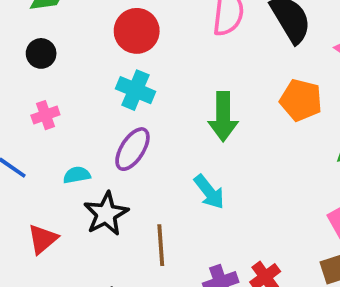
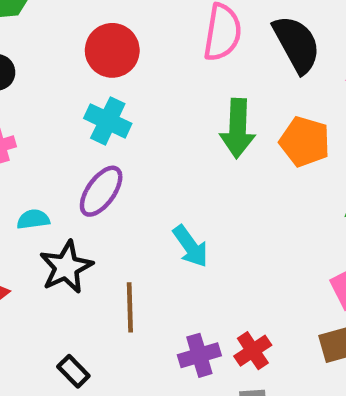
green arrow: (223, 117) -> (238, 128), moved

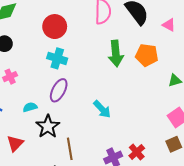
brown line: (130, 307) -> (70, 149), moved

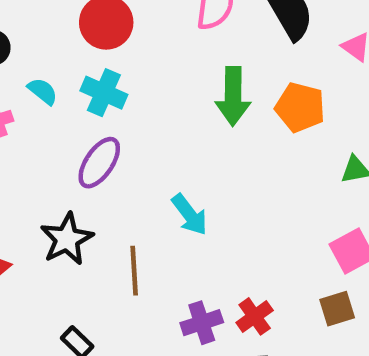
cyan semicircle: (30, 107) -> (43, 91), moved, turned 48
brown line: (70, 149) -> (134, 271), moved

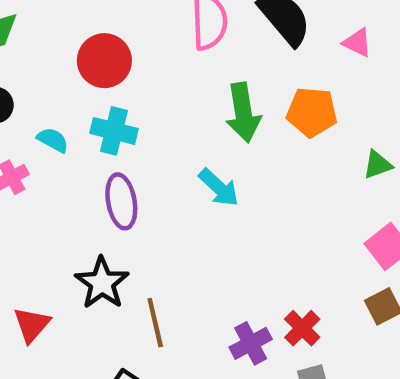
purple ellipse: (99, 163) -> (121, 201), turned -34
cyan arrow: (190, 215) -> (219, 188), moved
brown line: (134, 271) -> (155, 323), moved

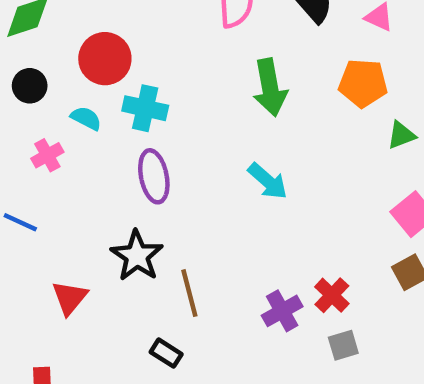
red circle: (104, 61) -> (105, 59), moved
orange pentagon: (312, 112) -> (363, 83), moved
cyan arrow: (219, 188) -> (268, 181), moved

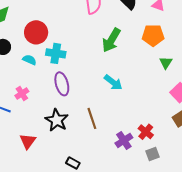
green arrow: (270, 88) -> (111, 40), turned 45
green triangle: (401, 135) -> (166, 63), moved, turned -32
pink cross: (47, 155) -> (22, 94), moved
brown line: (189, 293) -> (92, 118), moved

